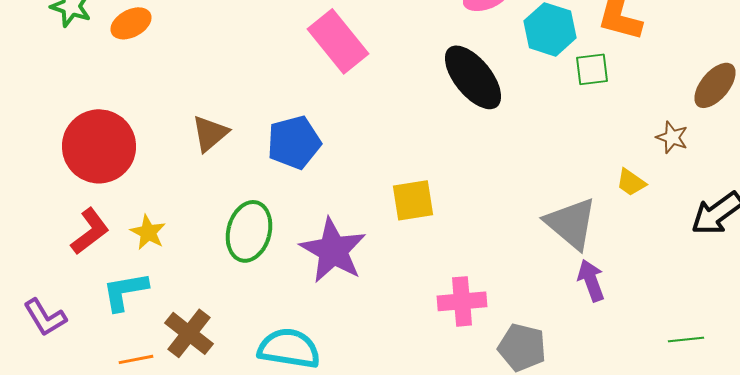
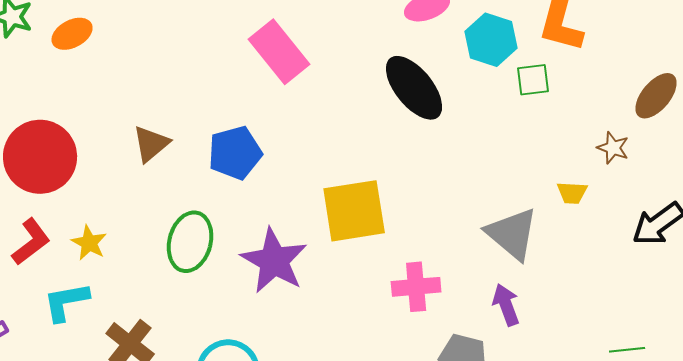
yellow trapezoid: (631, 182) -> (572, 193), turned -32
yellow square: (413, 200) -> (354, 211), size x1.5
purple arrow: (591, 280) -> (506, 305), moved
pink cross: (462, 301) -> (416, 287), moved

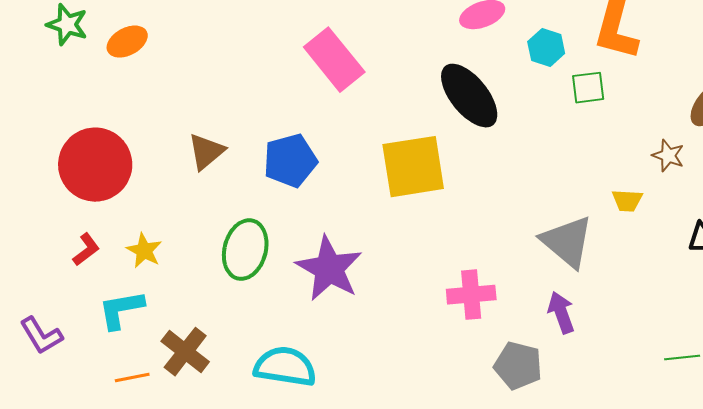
cyan hexagon: (491, 40) -> (546, 48), size x0.7
yellow square: (354, 211) -> (413, 167), moved
red L-shape: (31, 242) -> (86, 250), size x0.7

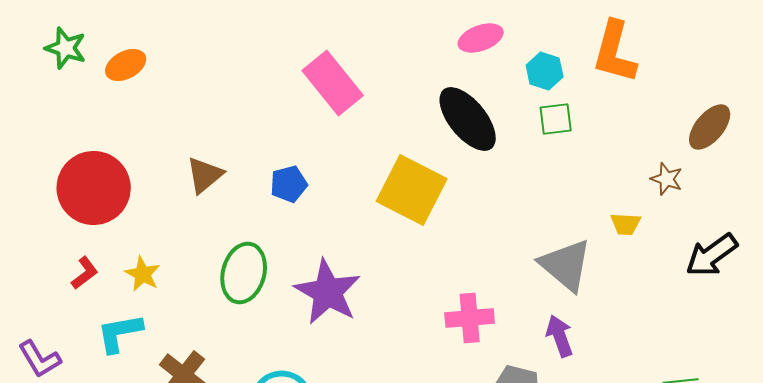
green square: (588, 88) -> (556, 119), moved
blue pentagon: (290, 161) -> (289, 184), size x0.7
yellow square: (413, 167) -> (412, 190), turned 36

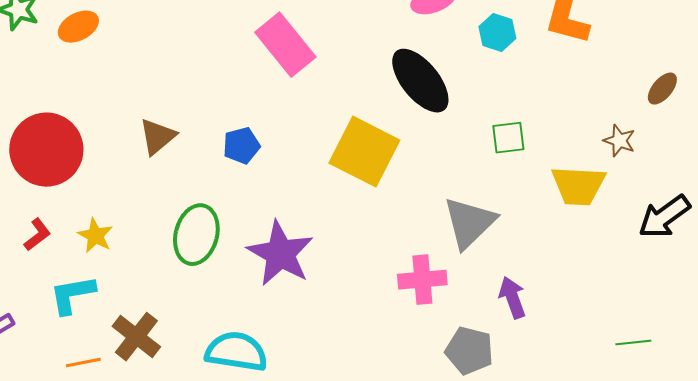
green square: (556, 119) -> (508, 138), moved
brown ellipse: (710, 127) -> (662, 89), size x0.7
yellow trapezoid: (626, 224) -> (578, 186), size x1.8
gray triangle: (566, 265) -> (469, 223), moved, turned 36

